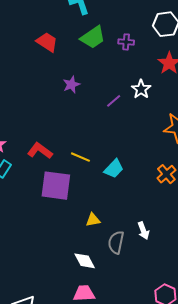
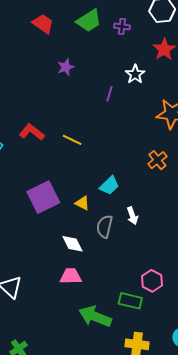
purple line: (114, 101) -> (110, 94), moved, turned -35
cyan trapezoid: (114, 169) -> (109, 186), moved
purple square: (56, 186) -> (43, 197), moved, turned -36
yellow triangle: (93, 220) -> (82, 203), turned 35

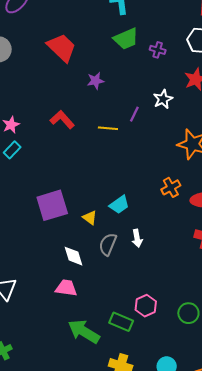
red trapezoid: (43, 24) -> (62, 48), moved, size x1.4
red L-shape: (32, 132) -> (62, 120), moved
yellow line: (72, 140) -> (108, 128), moved, turned -30

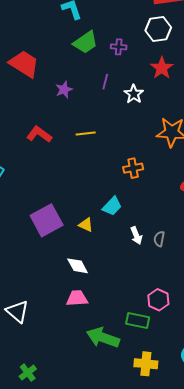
purple line: (134, 114) -> (105, 82), moved
orange cross: (171, 187) -> (133, 168), moved, turned 30
gray semicircle: (108, 244) -> (159, 239), moved, size x0.7

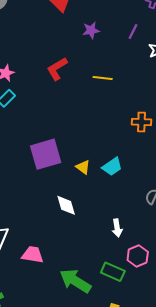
red L-shape: (39, 134) -> (57, 69), turned -80
cyan trapezoid: (112, 206) -> (112, 167), moved
white arrow: (136, 236) -> (117, 228), moved
pink trapezoid: (77, 298) -> (33, 255), moved

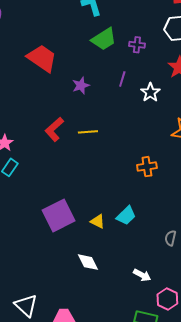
yellow line: (103, 78) -> (88, 132), moved
white arrow: (117, 228) -> (142, 275), turned -42

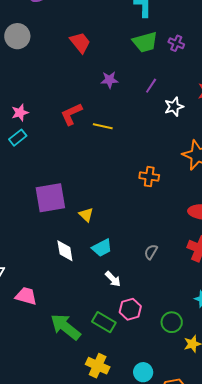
purple cross: (137, 45) -> (176, 43), moved
red trapezoid: (42, 58) -> (80, 42), size x0.7
cyan trapezoid: (126, 216) -> (102, 248), moved

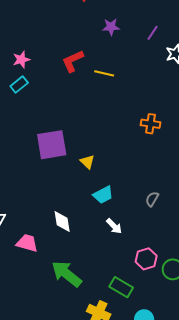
white diamond: (65, 251) -> (62, 221), moved
pink hexagon: (130, 309) -> (146, 259), moved
green rectangle: (104, 322) -> (121, 287), moved

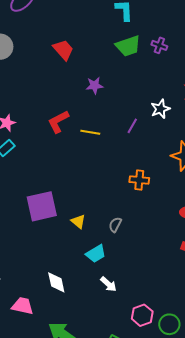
purple line: (153, 33) -> (132, 126), moved
gray semicircle: (152, 199) -> (115, 225), moved

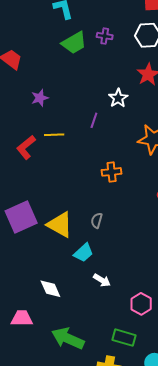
purple star: (95, 85) -> (40, 98), moved
red L-shape: (58, 122) -> (26, 147), moved
yellow triangle: (78, 221) -> (60, 225), size x1.8

